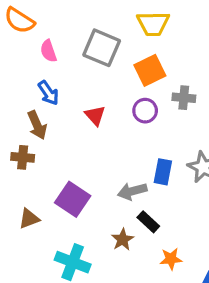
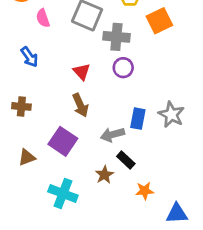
orange square: (150, 70) -> (159, 21), moved
blue arrow: (48, 93) -> (29, 57), moved
gray cross: (184, 98) -> (116, 37), moved, size x1.4
brown arrow: (37, 125) -> (80, 105), moved

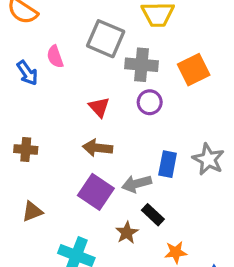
pink semicircle: (43, 18) -> (55, 57), moved
orange square: (159, 21) -> (194, 70), moved
blue arrow: (29, 57) -> (27, 73), moved
brown arrow: (80, 105) -> (97, 148), turned 120
purple square: (63, 141) -> (96, 192), moved

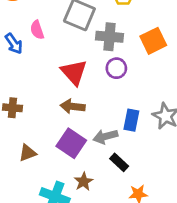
red triangle: (99, 107) -> (74, 72), size x1.5
brown triangle: (32, 211) -> (27, 153), moved
brown star: (127, 233) -> (84, 182), moved

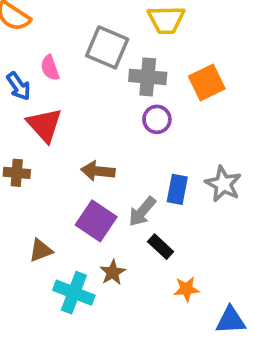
red triangle: (74, 72) -> (44, 125), moved
gray arrow: (105, 137) -> (142, 212), turned -35
brown triangle: (27, 153) -> (41, 250), moved

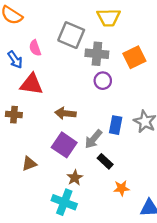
red triangle: (44, 125) -> (31, 84), turned -40
cyan cross: (74, 293) -> (64, 202), moved

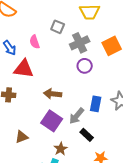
gray square: (71, 35) -> (58, 27), size x0.6
pink semicircle: (35, 48) -> (35, 42), moved
gray cross: (97, 54) -> (80, 43), turned -30

